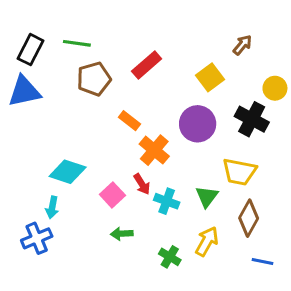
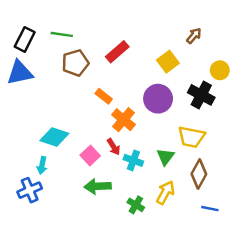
green arrow: (122, 234) -> (98, 186), size x1.5

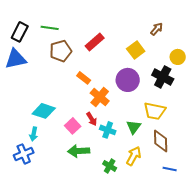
brown diamond: (199, 174) -> (161, 141), turned -30

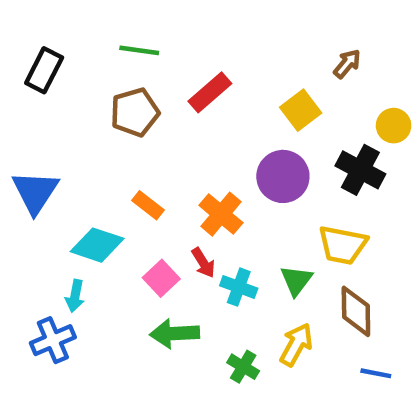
green line: (50, 28) -> (139, 50), moved
blue triangle: (16, 59) -> (35, 192), moved, turned -45
orange rectangle: (84, 78) -> (148, 205), moved

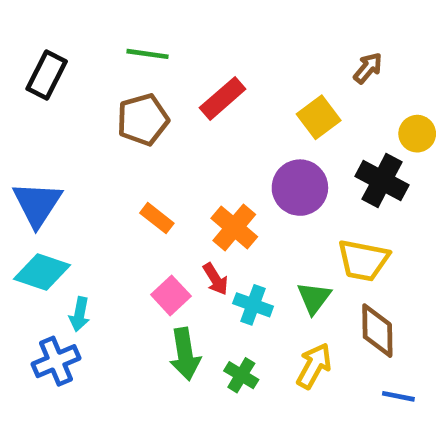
cyan diamond: (97, 245) -> (42, 272), moved
green arrow: (175, 334) -> (185, 354), turned -96
green cross: (243, 367) -> (241, 375), moved

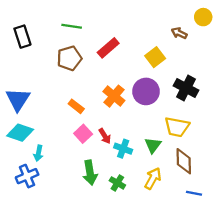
brown arrow: (368, 68) -> (179, 33), turned -105
black rectangle: (47, 75) -> (22, 37), turned -45
yellow circle: (417, 134) -> (203, 17), moved
orange cross: (234, 227) -> (114, 96), moved
pink square: (171, 295) -> (83, 134), moved

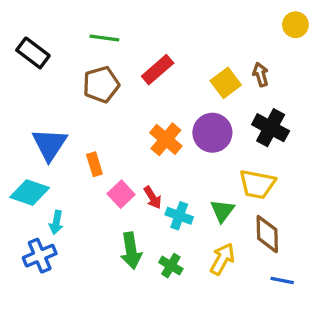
brown arrow: (179, 33) -> (261, 75), moved, turned 49
black rectangle: (22, 37) -> (33, 53), turned -35
blue triangle: (18, 99) -> (50, 144), moved
orange rectangle: (76, 106) -> (94, 164), moved, turned 35

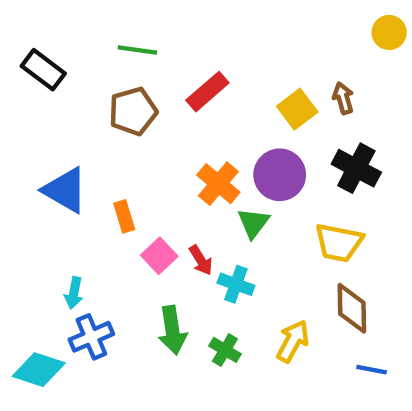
blue triangle: (50, 144) -> (65, 190), turned -33
cyan diamond: (30, 192) -> (39, 370), moved
green triangle: (222, 211) -> (253, 223), moved
blue cross: (40, 256) -> (91, 337), moved

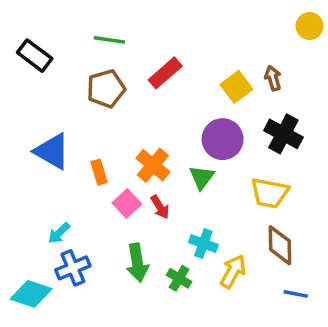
orange cross: (218, 184) -> (153, 165), moved
cyan cross: (236, 284) -> (203, 243), moved
cyan arrow: (74, 293) -> (59, 233), turned 35

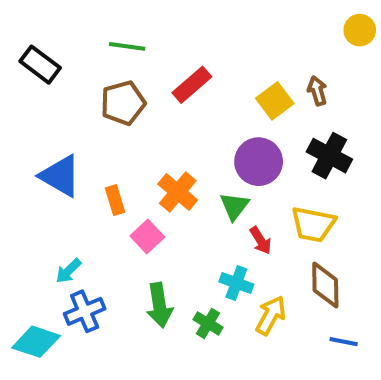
red arrow: (160, 207) -> (261, 241), moved

